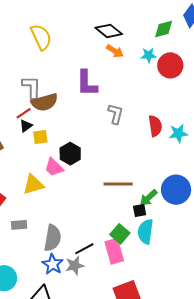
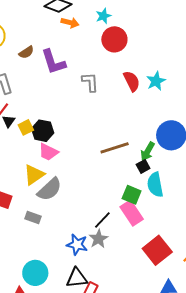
red circle: (170, 65) -> (114, 39), moved
brown semicircle: (44, 102) -> (26, 52), moved, size x0.6
black hexagon: (70, 154) -> (43, 131), moved
gray rectangle: (19, 225) -> (33, 218), turned 42
gray semicircle: (53, 238) -> (50, 189), moved, turned 56

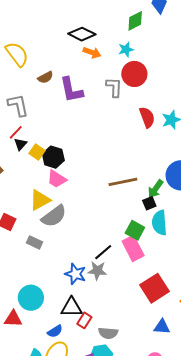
gray L-shape: (90, 82) -> (114, 87), moved
yellow square: (26, 127) -> (37, 152), turned -35
gray star: (98, 239) -> (97, 271), turned 30

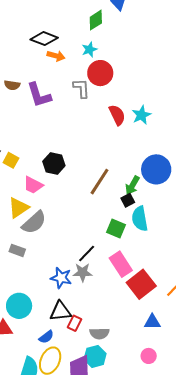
brown semicircle: (45, 77) -> (12, 85), turned 42
black hexagon: (53, 157) -> (54, 164), moved
brown line: (123, 182) -> (99, 182), turned -40
pink rectangle: (133, 248) -> (121, 264), moved

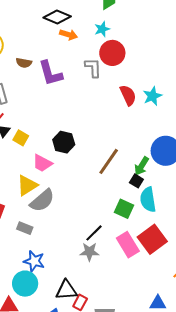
black square: (128, 200) -> (136, 181), turned -32
blue star: (61, 278) -> (34, 261), moved
red square: (141, 284) -> (152, 239), moved

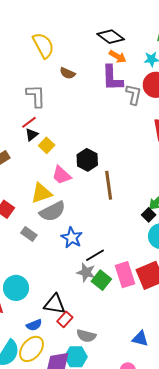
purple L-shape: (50, 73) -> (112, 78), moved
brown line: (109, 161) -> (109, 185), moved, turned -56
green square: (124, 209) -> (101, 280), moved
blue star: (34, 261) -> (72, 238), moved

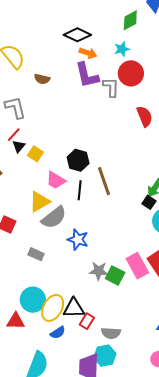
gray rectangle: (29, 234) -> (36, 254), moved
black line: (95, 255) -> (80, 190), moved, turned -42
yellow ellipse: (32, 349) -> (53, 308), moved

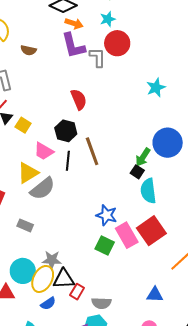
red semicircle: (145, 116) -> (79, 99), moved
blue star: (78, 240) -> (107, 215), moved
gray star: (99, 271) -> (52, 260), moved

